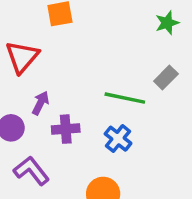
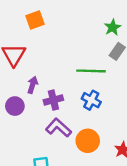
green star: (167, 23) -> (113, 27), moved
purple L-shape: (31, 171) -> (58, 128), moved

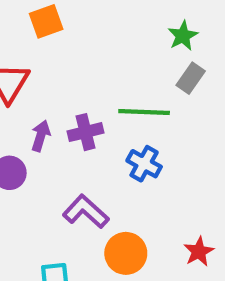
purple cross: (53, 100) -> (86, 132), moved
orange circle: (88, 141) -> (126, 253), moved

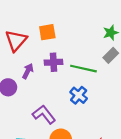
orange square: (46, 21) -> (47, 32), moved
purple cross: (86, 132) -> (54, 62), moved

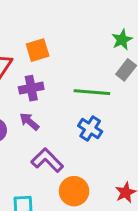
purple cross: (54, 62) -> (31, 88), moved
purple arrow: (28, 71) -> (29, 121), moved, turned -70

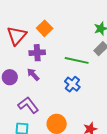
orange square: (38, 50) -> (45, 28), turned -35
purple L-shape: (47, 160) -> (28, 105), moved

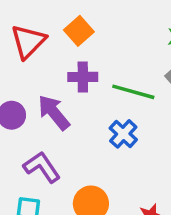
purple cross: (37, 53) -> (83, 77), moved
purple arrow: (33, 74) -> (54, 113), size x1.5

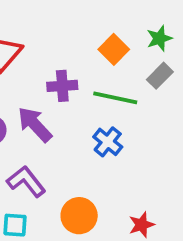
orange square: (79, 31) -> (114, 49), moved

